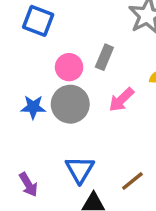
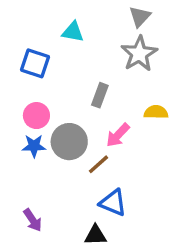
pink circle: (69, 67) -> (36, 116), moved
blue triangle: (80, 170) -> (113, 203), moved, turned -36
brown line: (132, 181) -> (98, 164), moved

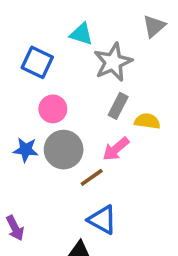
gray star: (139, 54) -> (113, 62), moved
gray rectangle: (100, 95) -> (118, 106), moved
yellow semicircle: (156, 112) -> (147, 121), moved
pink circle: (36, 116) -> (53, 109), moved

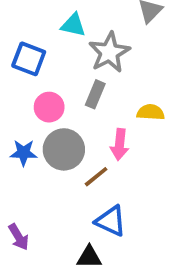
gray rectangle: (118, 106) -> (95, 94), moved
pink arrow: (116, 149) -> (120, 144), turned -40

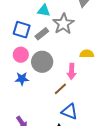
gray rectangle: (95, 94) -> (42, 34), moved, turned 32
pink circle: (49, 107) -> (21, 55), moved
gray circle: (64, 149) -> (42, 62), moved

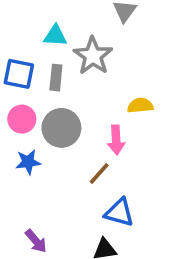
gray rectangle: (42, 34) -> (56, 78), turned -40

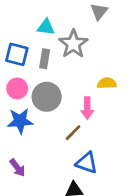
blue star: (28, 162) -> (20, 121), size x1.4
purple arrow: (36, 241) -> (17, 168), moved

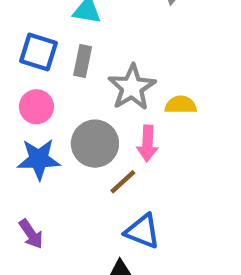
gray star: (73, 44) -> (132, 87), moved
gray circle: (47, 97) -> (95, 144), moved

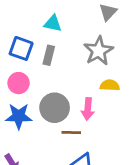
gray star: (132, 87) -> (98, 51), moved
brown line: (123, 182) -> (71, 133), turned 42

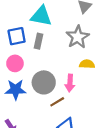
cyan triangle: (53, 23) -> (41, 16), size x1.5
blue square: (21, 48) -> (17, 36), turned -30
brown line: (71, 133) -> (57, 102), turned -32

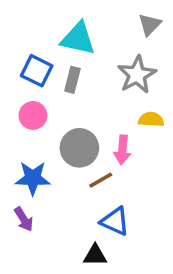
blue square: (17, 36) -> (37, 71), turned 36
blue star: (16, 90) -> (33, 178), moved

